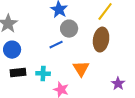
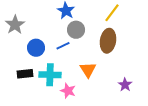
blue circle: (12, 50) -> (36, 48), moved
cyan cross: (43, 74) -> (50, 75), size x1.5

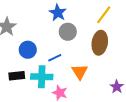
blue line: (63, 46) -> (55, 58), moved

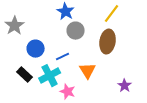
black rectangle: (17, 76) -> (25, 75), turned 49
cyan cross: (42, 77) -> (50, 76), turned -30

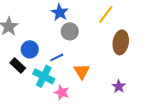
brown ellipse: (108, 42) -> (121, 42), moved
black rectangle: (25, 75) -> (18, 65), moved
cyan cross: (50, 76) -> (44, 76), turned -35

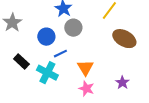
brown ellipse: (121, 42) -> (124, 39), turned -70
blue circle: (30, 49) -> (46, 37), moved
pink star: (62, 92) -> (86, 89), moved

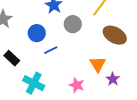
gray circle: (73, 28) -> (73, 24), moved
orange triangle: (85, 68) -> (98, 64), moved
cyan cross: (47, 73) -> (34, 83), moved

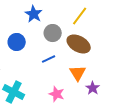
brown ellipse: (115, 35) -> (79, 44), moved
blue line: (51, 50) -> (49, 59), moved

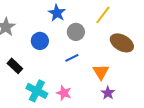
brown ellipse: (79, 44) -> (122, 43), moved
purple star: (93, 88) -> (108, 93), moved
pink star: (57, 94) -> (64, 93), moved

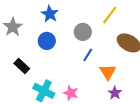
blue star: (57, 13) -> (50, 14), moved
blue line: (72, 58) -> (88, 55), moved, turned -32

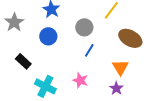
orange triangle: (108, 72) -> (120, 67), moved
pink star: (71, 93) -> (80, 80), moved

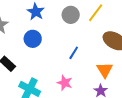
gray circle: (84, 27) -> (71, 15), moved

